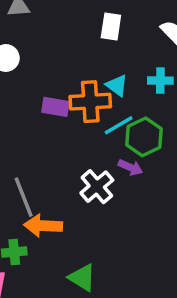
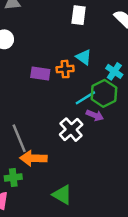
cyan cross: (160, 81) -> (114, 71), moved, turned 35
orange cross: (90, 102) -> (65, 69), size x0.6
cyan line: (119, 125) -> (85, 98), moved

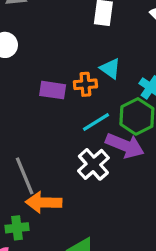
cyan line: (85, 98) -> (96, 122), moved
purple arrow: (95, 115) -> (125, 146), size x1.6

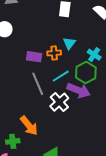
cyan triangle: (110, 69) -> (69, 43), turned 32
gray line: (25, 176) -> (38, 84), moved
orange arrow: (44, 202) -> (29, 126), turned -130

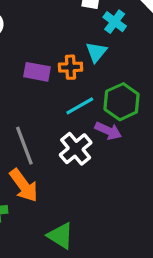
cyan cross: (94, 55) -> (115, 22), moved
gray line: (38, 84) -> (24, 146), moved
purple arrow: (79, 90) -> (108, 131), size x0.7

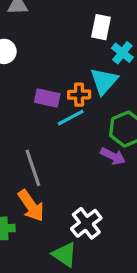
cyan triangle: (96, 52) -> (104, 81), size x1.4
cyan line: (80, 106) -> (71, 118), moved
white cross: (76, 149) -> (86, 223), moved

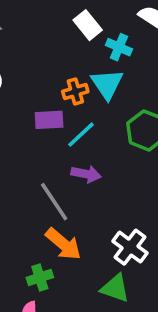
white rectangle: (101, 27) -> (88, 25), turned -35
orange cross: (79, 95) -> (75, 91), moved
purple arrow: (113, 156) -> (86, 174), moved

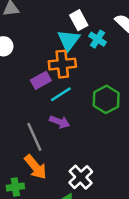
cyan triangle: (107, 84) -> (69, 40), moved
orange cross: (75, 91) -> (62, 64), size x1.5
purple rectangle: (49, 120) -> (41, 80), turned -36

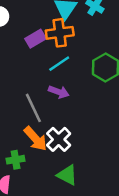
purple rectangle: (41, 80) -> (35, 39), moved
white cross: (81, 177) -> (59, 139), moved

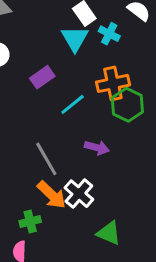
orange cross: (60, 33) -> (113, 83), moved
purple arrow: (59, 92) -> (97, 148), moved
green triangle: (67, 175) -> (109, 233), moved

